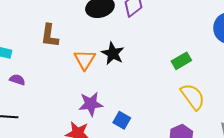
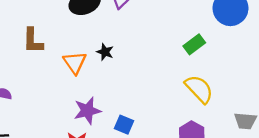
black star: (113, 53) -> (105, 52), size x0.7
green rectangle: (181, 61) -> (194, 44), moved

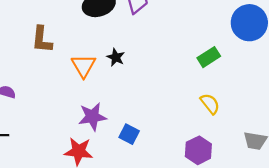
yellow semicircle: (199, 89) -> (210, 104), size x0.7

